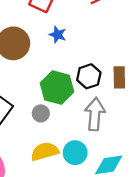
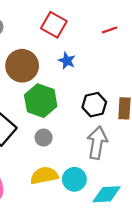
green hexagon: (57, 88) -> (41, 101), moved

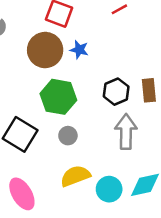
brown circle: (22, 66) -> (45, 50), moved
cyan circle: (74, 179) -> (109, 189), moved

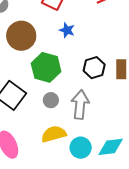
brown circle: (45, 50) -> (21, 36), moved
gray arrow: (126, 132) -> (80, 105), moved

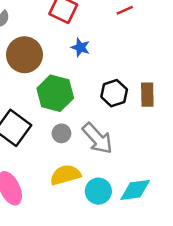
gray arrow: (80, 105) -> (97, 138), turned 132

